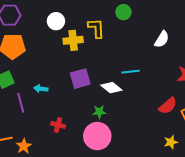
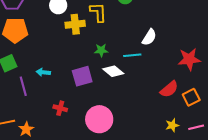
white semicircle: (162, 39) -> (149, 37), moved
purple square: (80, 79) -> (82, 76), moved
green star: (99, 112) -> (101, 50), moved

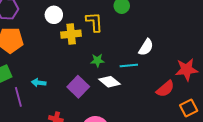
purple square: (82, 76) -> (78, 87), turned -30
red semicircle: (169, 89) -> (165, 89), moved

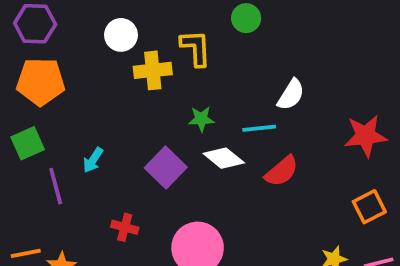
cyan arrow: (39, 83) -> (93, 160), turned -64
red semicircle: (165, 89) -> (282, 171), moved

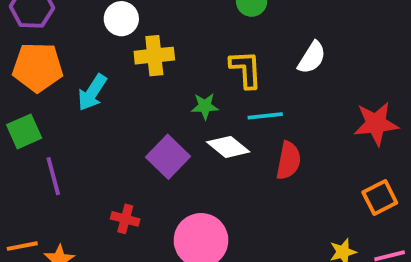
yellow L-shape: (196, 48) -> (246, 69), moved
white semicircle: (291, 95) -> (312, 58), moved
cyan arrow: (93, 160) -> (92, 93), moved, size x1.4
red semicircle: (282, 171) -> (288, 161), turned -39

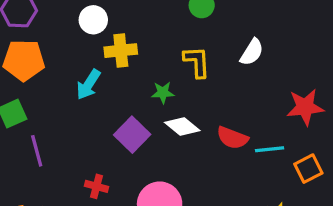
cyan arrow: (92, 93) -> (88, 84), moved
cyan line: (265, 116) -> (270, 149), moved
red semicircle: (288, 161) -> (232, 138), turned 100

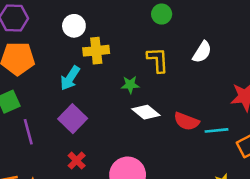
purple square: (132, 135) -> (73, 119), moved
red cross: (97, 186) -> (77, 161), turned 30

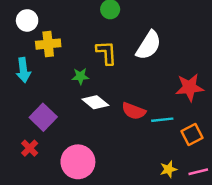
white semicircle: (202, 52) -> (149, 45), size x1.4
cyan arrow: (70, 78) -> (23, 70), turned -40
purple square: (73, 119) -> (43, 117), moved

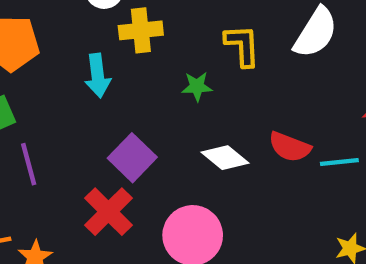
white diamond: (95, 102) -> (225, 158), moved
red cross: (30, 148) -> (108, 212), size x1.6

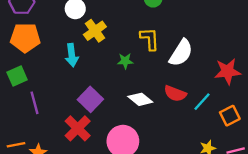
yellow cross: (141, 30) -> (95, 31), turned -30
white semicircle: (316, 33) -> (181, 53), moved
cyan line: (339, 162) -> (202, 102), turned -42

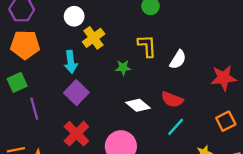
white semicircle: (181, 53) -> (178, 60), size x0.7
purple square: (90, 99) -> (76, 93), moved
cyan line: (202, 102) -> (176, 127), moved

